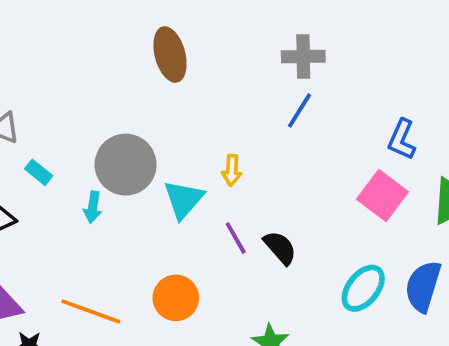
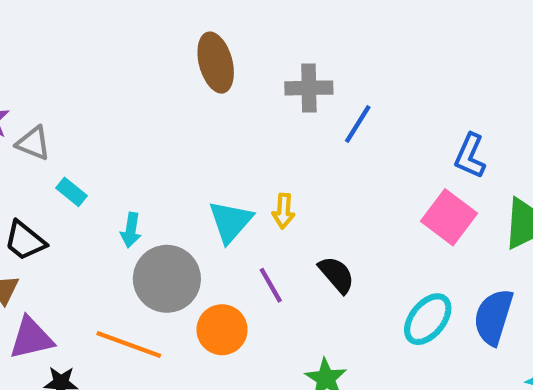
gray cross: (303, 56) -> (309, 88), moved
gray circle: (126, 165) -> (167, 279), moved
yellow arrow: (232, 170) -> (284, 211), moved
purple line: (236, 238) -> (271, 285), moved

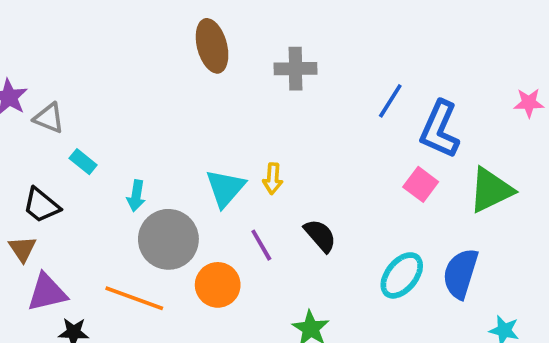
blue line: (358, 124) -> (390, 101), moved
blue L-shape: (470, 156) -> (440, 129), size x1.4
pink square: (449, 217) -> (421, 184), size x0.7

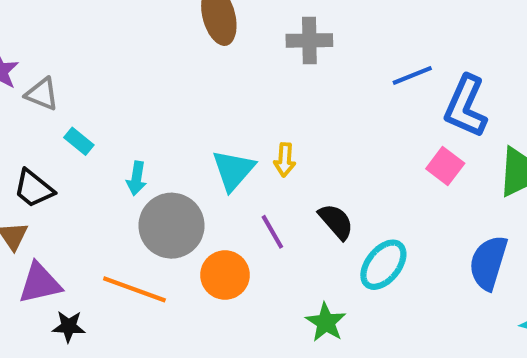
blue line: (390, 101) -> (412, 75), turned 36
cyan ellipse: (402, 275) -> (383, 265), moved

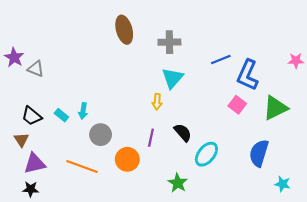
cyan rectangle: (79, 141) -> (61, 115), moved
cyan triangle: (233, 170) -> (173, 78), moved
gray circle: (171, 226) -> (101, 135), size x0.7
purple line: (272, 232) -> (151, 138), turned 42
black star: (69, 326) -> (31, 189), moved

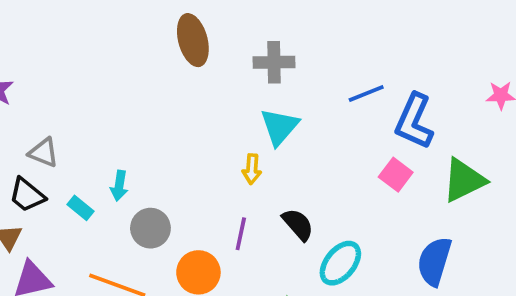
gray triangle: (36, 69) -> (44, 153), moved
cyan rectangle: (61, 115) -> (80, 208), moved

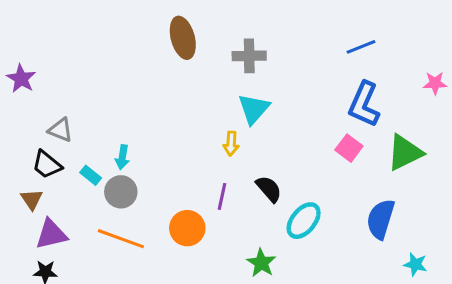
blue line: (366, 94) -> (361, 47), moved
gray circle: (150, 228) -> (121, 192), moved

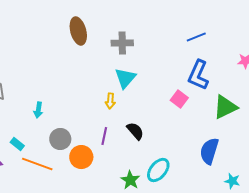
pink square: (349, 148) -> (179, 99), moved
cyan rectangle: (91, 175) -> (17, 144), moved
gray circle: (121, 192) -> (60, 139), moved
cyan ellipse: (304, 221) -> (158, 170), moved

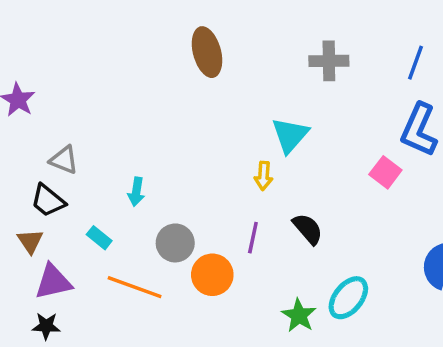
blue line: (196, 37) -> (416, 63), turned -48
gray cross: (122, 43) -> (329, 61), moved
cyan rectangle: (17, 144) -> (99, 238), moved

